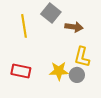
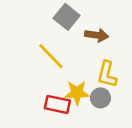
yellow line: (24, 26) -> (51, 56), moved, turned -35
red rectangle: (21, 71) -> (57, 104), moved

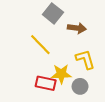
yellow L-shape: (107, 74) -> (85, 59), turned 150
gray circle: (101, 98) -> (80, 86), moved

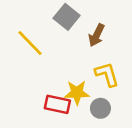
brown arrow: (77, 28) -> (97, 35), turned 108
yellow line: (40, 45) -> (30, 43), moved

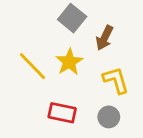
yellow line: (30, 43) -> (32, 66), moved
yellow star: (77, 93) -> (69, 62), moved, turned -30

